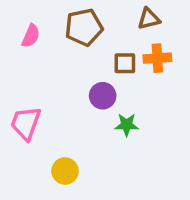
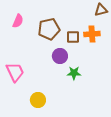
brown triangle: (149, 19) -> (101, 10), moved
brown pentagon: (84, 27) -> (49, 29), moved
pink trapezoid: (26, 123) -> (15, 72), turned 135

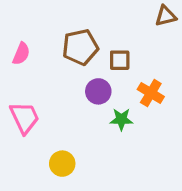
pink semicircle: (18, 21) -> (21, 54), moved
orange cross: (92, 34) -> (151, 93), moved, turned 35

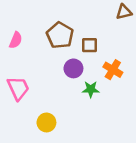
brown pentagon: (80, 47) -> (60, 35), turned -30

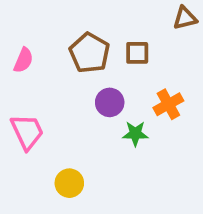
brown square: (89, 45) -> (137, 53), moved
orange cross: (113, 70) -> (168, 104), turned 30

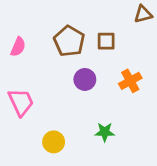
green star: (135, 134) -> (105, 132), moved

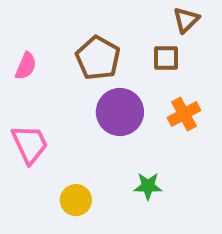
brown triangle: (143, 14) -> (186, 20), moved, turned -30
brown square: (106, 41) -> (166, 58), moved
purple circle: (85, 79) -> (120, 112), size x1.5

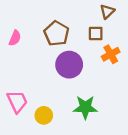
orange cross: (184, 114) -> (111, 54), moved
pink trapezoid: (30, 144) -> (17, 102), moved
green star: (148, 186) -> (85, 107), size x1.5

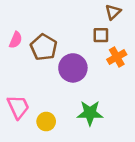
brown pentagon: (56, 33) -> (44, 47), moved

